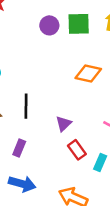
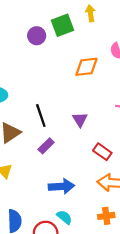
purple rectangle: (19, 148) -> (46, 146), moved, turned 42
red rectangle: (77, 150) -> (102, 152), moved

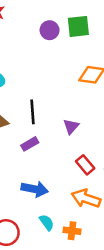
cyan semicircle: (64, 217) -> (47, 222), moved

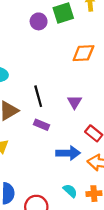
purple rectangle: (30, 144) -> (41, 125), turned 64
blue arrow: (35, 189) -> (68, 153), moved

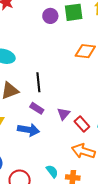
purple triangle: (75, 102) -> (64, 114), moved
blue arrow: (68, 153) -> (29, 130), moved

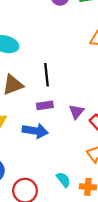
purple rectangle: (37, 108) -> (45, 105), turned -40

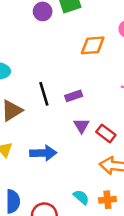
purple rectangle: (45, 105) -> (74, 96), moved

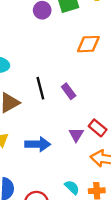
purple rectangle: (74, 96) -> (69, 91), turned 70
purple triangle: (81, 126) -> (76, 135), moved

